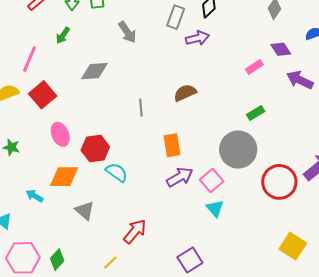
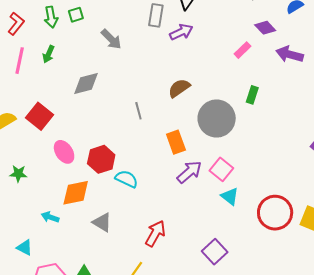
pink line: (29, 59) -> (20, 61), moved
green rectangle: (256, 113) -> (252, 95), turned -30
gray circle: (238, 150) -> (217, 119), moved
red circle: (279, 182) -> (275, 213), moved

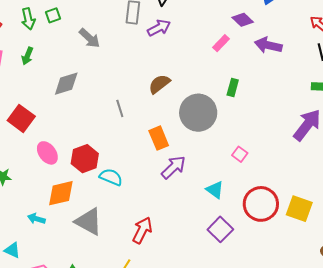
pink square: (221, 169) -> (240, 154), moved, size x0.7
gray triangle: (102, 222) -> (89, 222), size x1.4
purple square: (215, 252) -> (220, 229), moved

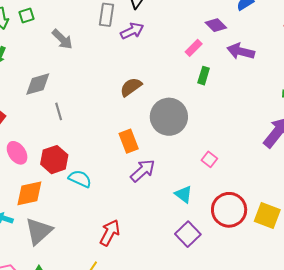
green rectangle: (233, 87) -> (204, 76), moved
gray line: (120, 108) -> (59, 111), moved
gray triangle: (89, 222) -> (39, 231), moved, turned 48

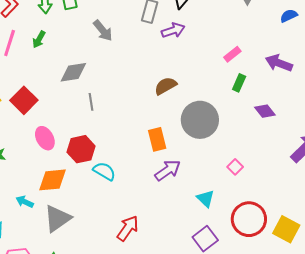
purple diamond: (216, 25) -> (265, 111), moved

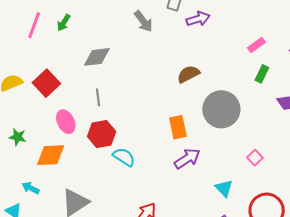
gray arrow: (103, 31) -> (143, 21), moved
gray line: (91, 102) -> (98, 97), moved
orange diamond: (52, 180) -> (51, 155), moved
cyan arrow: (25, 202) -> (31, 188), moved

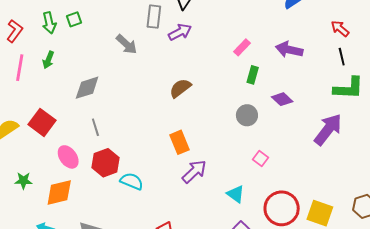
gray circle: (221, 109) -> (247, 115), moved, size x0.6

